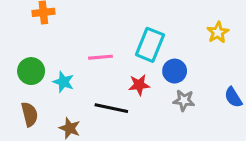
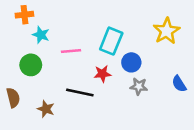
yellow star: (218, 32) -> (166, 31), size x1.5
green circle: (31, 71) -> (31, 65), moved
cyan star: (63, 82) -> (41, 35), moved

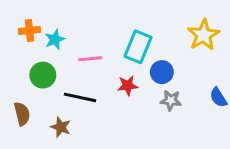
orange cross: (24, 15) -> (29, 30), moved
cyan star: (41, 35) -> (55, 39), turned 30
black line: (80, 93) -> (80, 97), moved

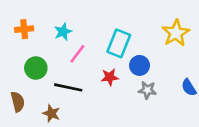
cyan star: (55, 39) -> (63, 32), moved
pink line: (90, 59) -> (77, 54), turned -48

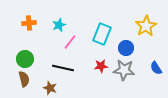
blue circle: (140, 65) -> (126, 48), moved
green circle: (36, 68) -> (25, 59), moved
red star: (110, 77) -> (101, 66), moved
gray star: (147, 90) -> (124, 70), size x1.5

